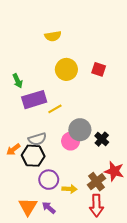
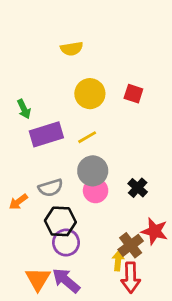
yellow line: (55, 109) -> (87, 137), moved
gray circle: (80, 130) -> (93, 171), moved
black hexagon: (33, 156) -> (60, 221), moved
yellow arrow: (70, 189) -> (118, 261), moved, turned -88
purple arrow: (49, 208) -> (66, 280), size x1.5

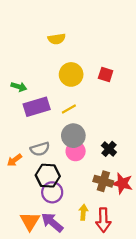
green arrow: (24, 109) -> (19, 87), turned -48
brown cross: (131, 245) -> (103, 181), moved, turned -36
yellow arrow: (118, 261) -> (83, 212), moved

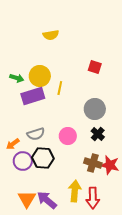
yellow circle: (71, 74) -> (40, 76), moved
yellow line: (69, 109) -> (60, 88), moved, turned -48
gray circle: (73, 136) -> (95, 109), moved
purple circle: (52, 192) -> (23, 161), moved
yellow arrow: (83, 212) -> (75, 191), size x1.5

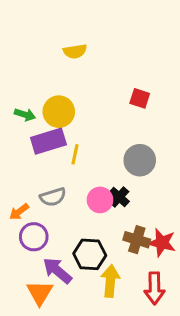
yellow line: (60, 88) -> (75, 154), moved
black cross: (98, 134) -> (119, 197), moved
black hexagon: (43, 158) -> (90, 254), moved
red arrow: (93, 198) -> (154, 288), moved
purple arrow: (47, 200) -> (57, 271), moved

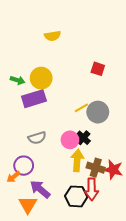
yellow line: (75, 154) -> (81, 108), moved, turned 48
orange arrow: (19, 212) -> (13, 177), moved
black hexagon: (90, 254) -> (76, 196), moved
yellow arrow: (110, 281) -> (77, 160), moved
red arrow: (154, 288) -> (92, 189), moved

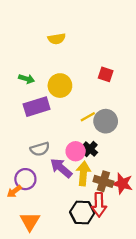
yellow circle: (41, 78) -> (60, 86), moved
green arrow: (17, 80) -> (27, 79), moved
purple arrow: (40, 189) -> (61, 168), moved

